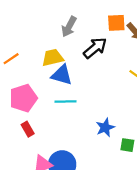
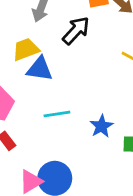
cyan line: (65, 102) -> (57, 114), moved

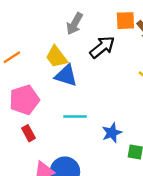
yellow trapezoid: (26, 49) -> (56, 57), turned -115

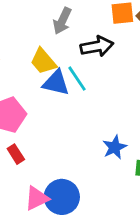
black arrow: (102, 47) -> (97, 46), turned 32
cyan line: (75, 117) -> (77, 79), moved, turned 60

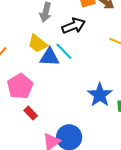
blue star: (115, 147) -> (100, 95), size x1.4

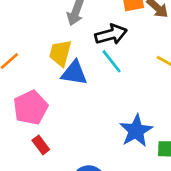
yellow trapezoid: (38, 44) -> (60, 53), turned 60
cyan line: (64, 51) -> (112, 61), moved

